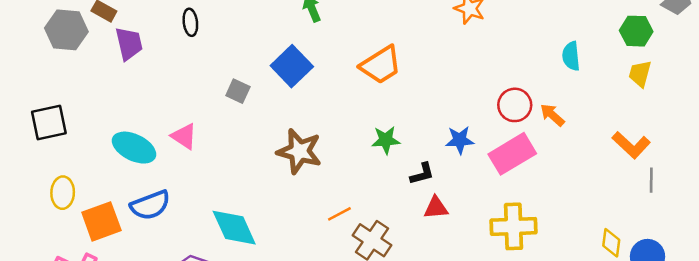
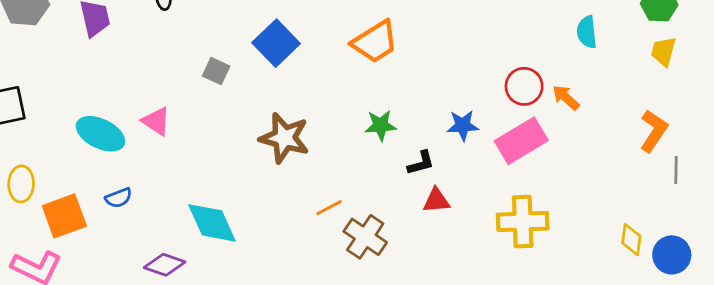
orange L-shape: (631, 145) -> (654, 131), turned -99
blue semicircle: (150, 205) -> (119, 198), size x0.6

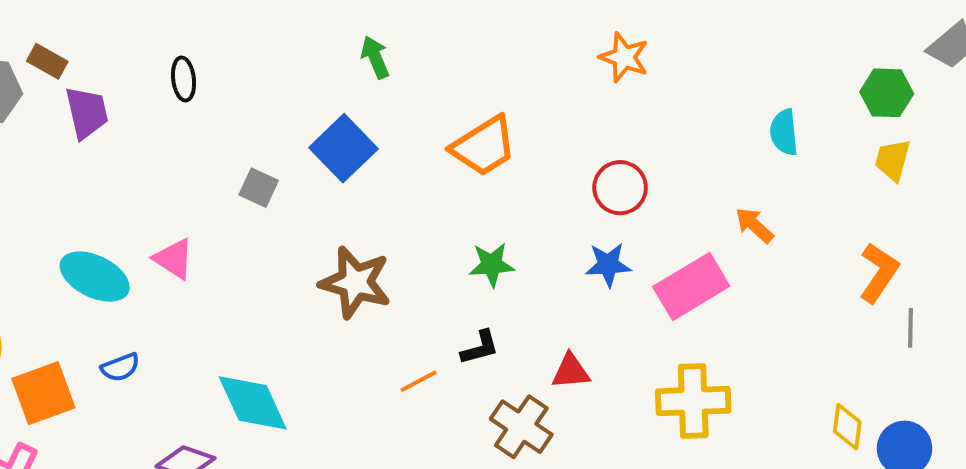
red circle: (524, 86) -> (620, 188), moved
black L-shape: (421, 163) -> (480, 348), moved
brown cross: (365, 237) -> (521, 427), moved

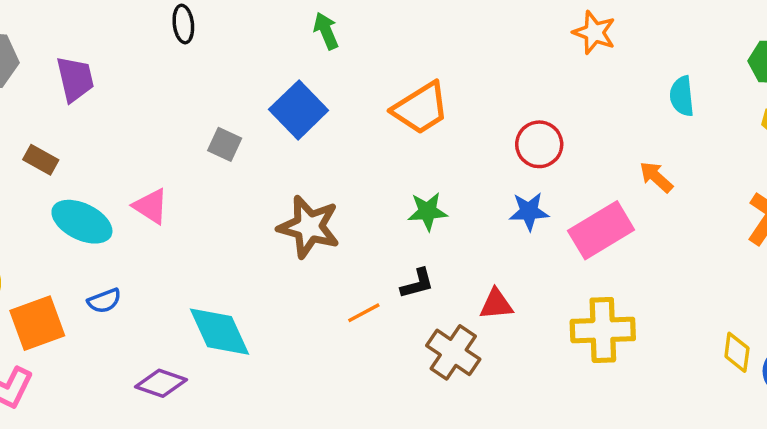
orange star: (624, 57) -> (594, 33), moved
brown rectangle: (47, 61) -> (41, 160), moved
black ellipse: (184, 79) -> (183, 24), moved

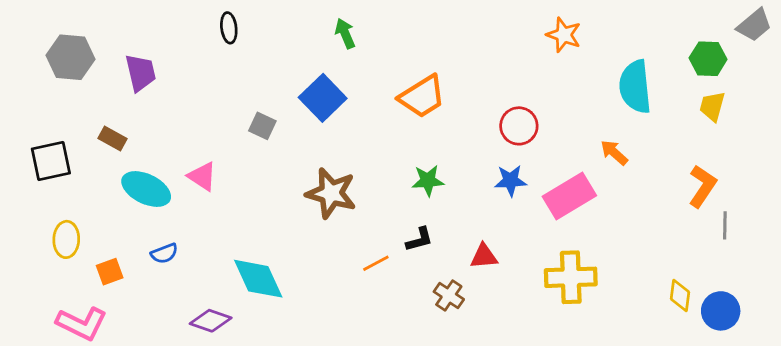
cyan semicircle: (682, 96) -> (635, 87), size x1.6
orange square: (37, 323) -> (110, 272), size x0.6
brown cross: (453, 352) -> (449, 296), size x0.7

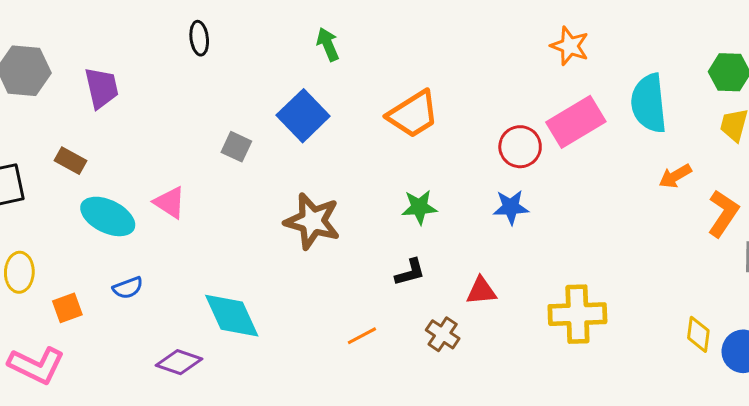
orange arrow: (614, 153) -> (675, 176), moved, turned -72
pink rectangle: (569, 196) -> (576, 122), moved
orange line: (376, 263) -> (362, 336), moved

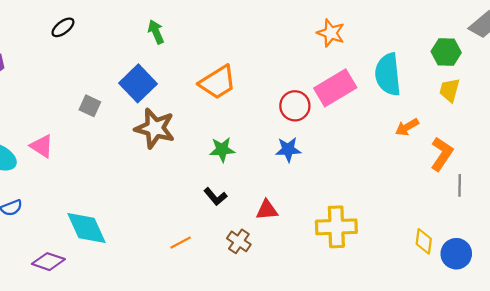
black ellipse: (199, 38) -> (63, 27), turned 60
brown star: (312, 221) -> (155, 128), moved
black L-shape: (410, 272) -> (215, 197), turned 65

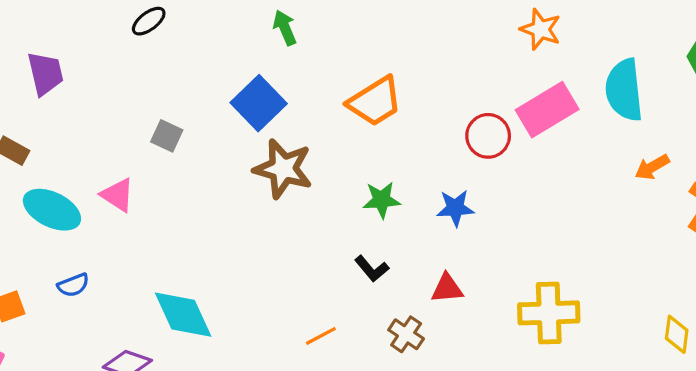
gray square: (90, 106) -> (167, 136), moved
blue star: (288, 150) -> (455, 208), moved

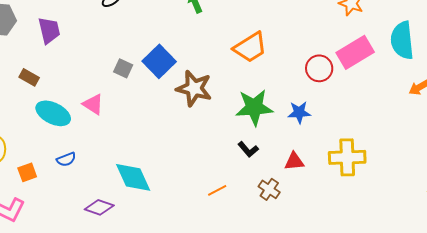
blue square: (259, 103) -> (159, 61), moved
green star: (382, 200) -> (254, 107), size x1.6
yellow cross: (549, 313) -> (347, 157), moved

